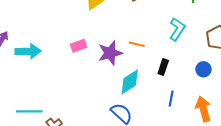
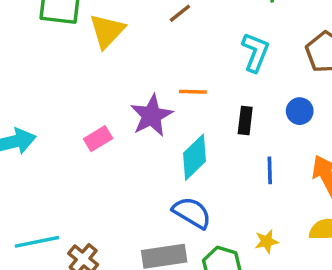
pink rectangle: (79, 46) -> (98, 139), moved
blue circle: (203, 69) -> (300, 111), moved

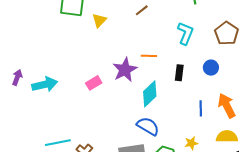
yellow triangle: (107, 31) -> (99, 20), size x0.7
blue line: (270, 170) -> (201, 108), moved

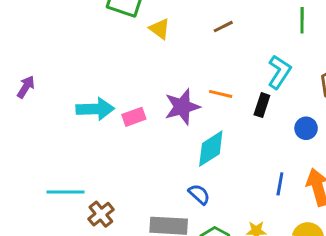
yellow triangle: (99, 20) -> (160, 29), turned -49
black rectangle: (179, 73) -> (262, 105), moved
cyan arrow: (45, 84) -> (95, 109), moved
blue semicircle: (148, 126) -> (199, 194), size x0.7

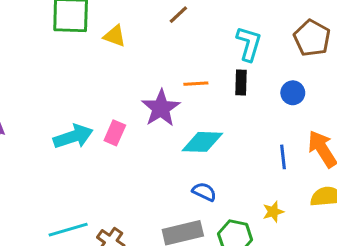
pink rectangle: (134, 117) -> (115, 133), turned -30
cyan diamond: (211, 149) -> (202, 142), turned 51

